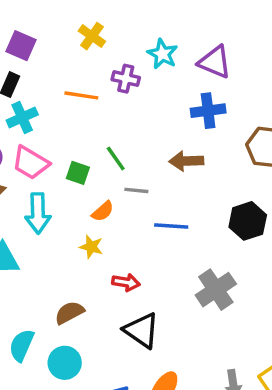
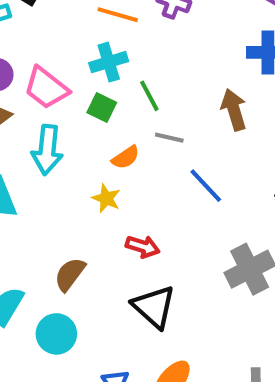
cyan cross: (22, 117) -> (109, 62), moved
brown arrow: (186, 161) -> (234, 110), turned 68
blue line: (171, 226) -> (206, 186), turned 36
brown semicircle: (69, 313) -> (70, 274), turned -32

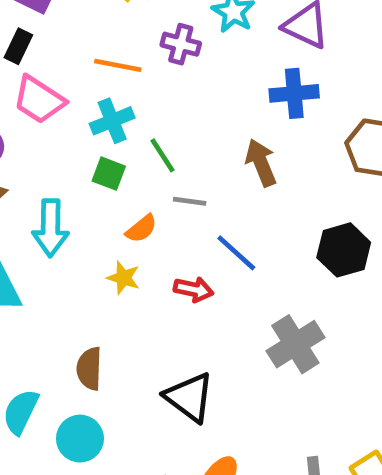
pink trapezoid: (46, 88) -> (39, 100), moved
red arrow: (143, 247) -> (194, 289), moved
brown semicircle: (70, 274) -> (89, 369), turned -30

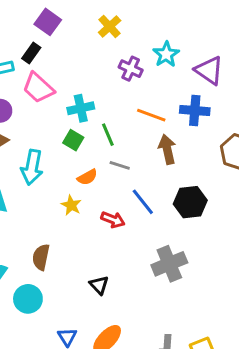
orange line: (118, 65) -> (151, 115), moved
black hexagon: (344, 250) -> (190, 202), moved
black triangle: (189, 397) -> (99, 285), size x0.6

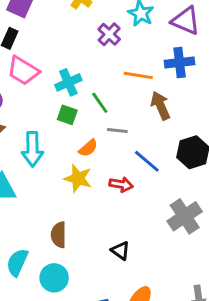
purple cross: (131, 69) -> (109, 34), turned 30
yellow star: (71, 205) -> (78, 178), size x1.4

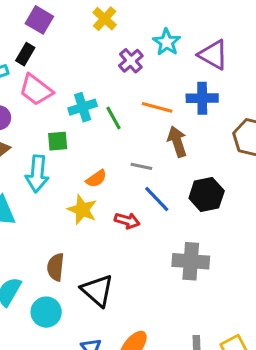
green line: (100, 103) -> (114, 118), moved
green square: (67, 115) -> (58, 141), moved, turned -30
gray line: (117, 130) -> (141, 166), moved
gray cross: (185, 216) -> (191, 261), turned 32
black triangle: (120, 251) -> (97, 290), moved, size x1.6

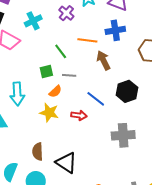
cyan cross: (83, 107) -> (33, 21), moved
green square: (58, 141) -> (46, 72), moved
gray line: (141, 166) -> (69, 75), moved

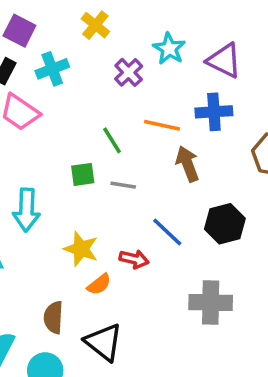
cyan cross: (33, 21) -> (52, 69), moved
orange semicircle: (55, 91) -> (99, 284), moved

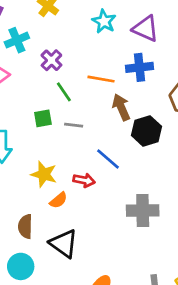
purple cross: (129, 72) -> (51, 60), moved
black hexagon: (225, 224) -> (147, 131), moved

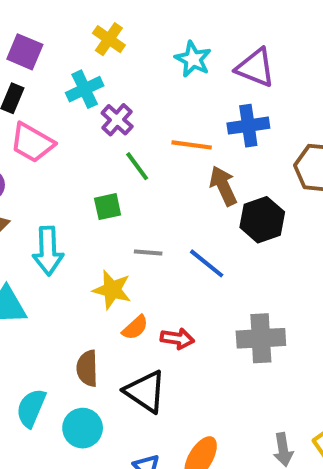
cyan cross: (17, 40) -> (85, 89), moved
gray line: (74, 125) -> (148, 252), moved
red arrow: (84, 180) -> (177, 339), moved

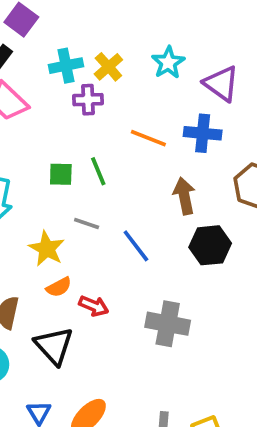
yellow cross: (109, 39) -> (108, 67), moved
purple cross: (117, 120) -> (88, 100), turned 32
green line: (137, 166) -> (98, 171), moved
brown arrow: (223, 186) -> (184, 196), moved
black hexagon: (262, 220) -> (210, 245), moved

